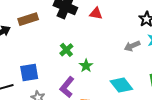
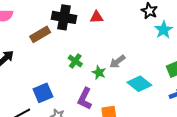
brown rectangle: (28, 19) -> (40, 34), moved
gray arrow: (132, 46) -> (117, 62), moved

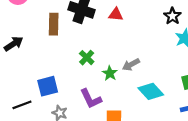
brown rectangle: (40, 34) -> (54, 24), turned -66
purple L-shape: (85, 99) -> (91, 99), turned -60

